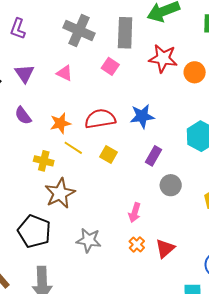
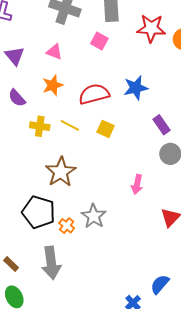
orange star: (60, 123) -> (53, 85), moved
purple rectangle: (154, 156) -> (162, 125), moved, turned -60
yellow cross: (44, 161) -> (40, 126), moved
gray star: (89, 240) -> (94, 216), turned 30
orange cross: (137, 245) -> (67, 226), moved

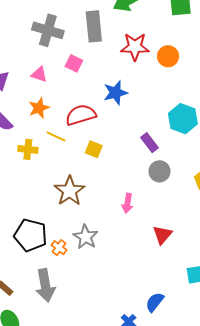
pink square: (99, 41) -> (74, 63), moved
blue star: (136, 88) -> (115, 93), moved
yellow line: (70, 125) -> (56, 136), moved
brown star: (61, 172) -> (70, 191), moved

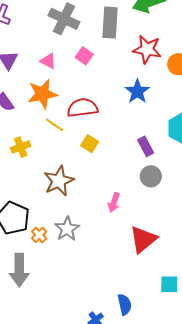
blue star: (115, 93) -> (137, 91), moved, turned -30
orange star: (39, 108) -> (42, 94), size x1.4
yellow cross: (28, 149) -> (21, 147), moved, turned -36
red triangle: (162, 235) -> (143, 239), size x1.4
blue semicircle: (155, 302) -> (124, 304), turned 120

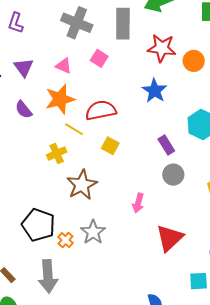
yellow cross: (21, 147) -> (57, 153), moved

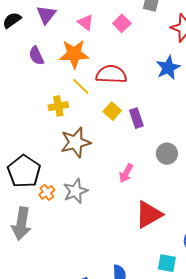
purple rectangle: (166, 145) -> (136, 118), moved

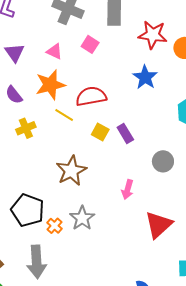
yellow cross: (58, 106) -> (26, 128), moved

